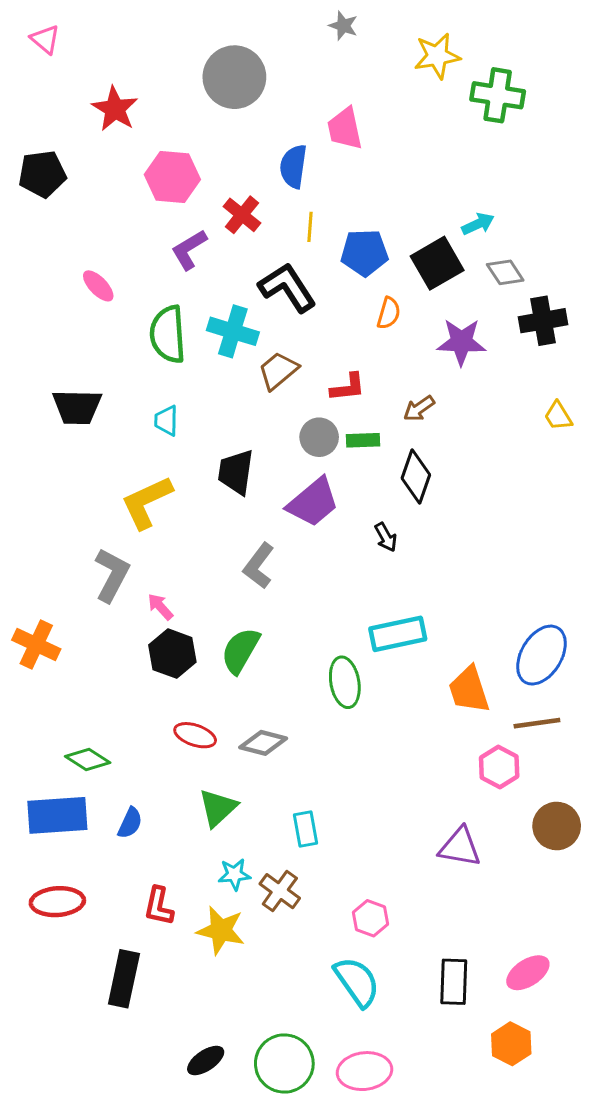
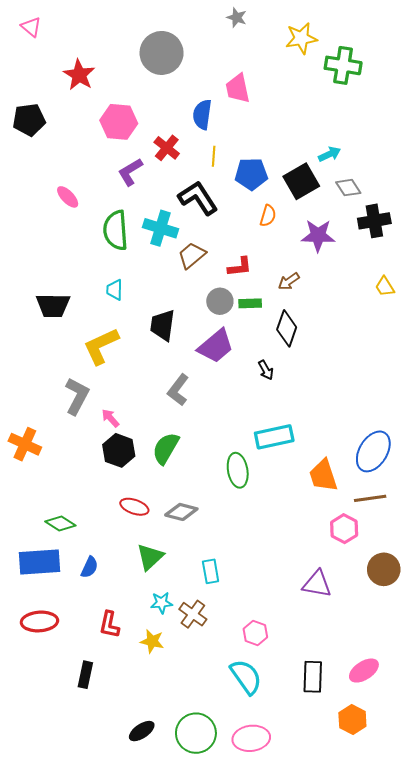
black trapezoid: (77, 407) -> (53, 305), moved
yellow star: (221, 930) -> (152, 641), size x0.7
black rectangle: (124, 979) -> (85, 675), size x0.7

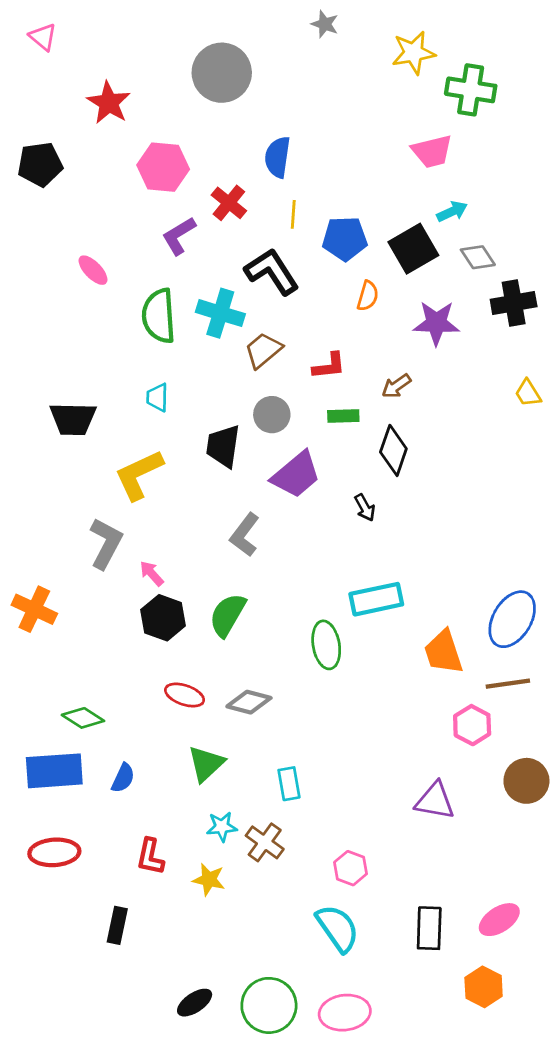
pink trapezoid: (238, 88) -> (432, 151), moved, turned -92
gray circle: (220, 301) -> (272, 415), moved

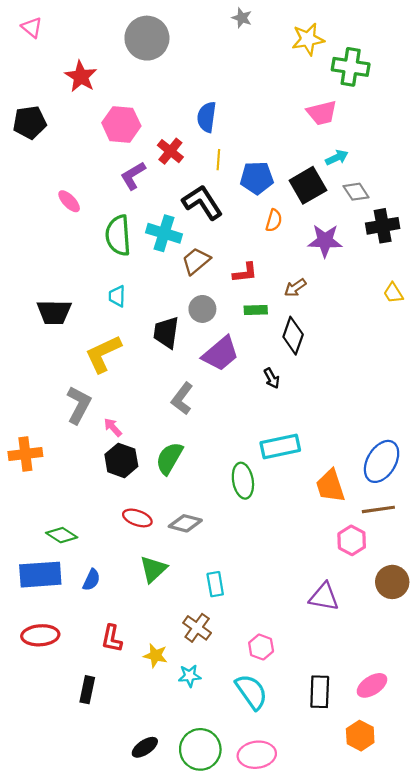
gray circle: (222, 73) -> (147, 38), moved
orange cross: (34, 609) -> (25, 454), turned -32
cyan star: (222, 827) -> (190, 676), moved

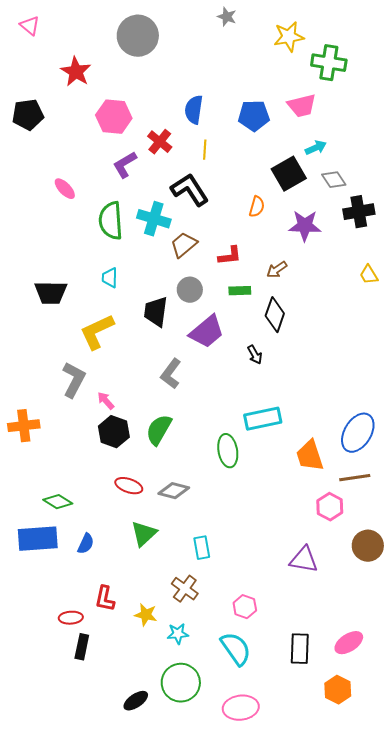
blue pentagon: (257, 178) -> (254, 116), moved
red ellipse: (40, 635) -> (71, 618), moved, size x0.7
green circle: (200, 749) -> (181, 683), moved

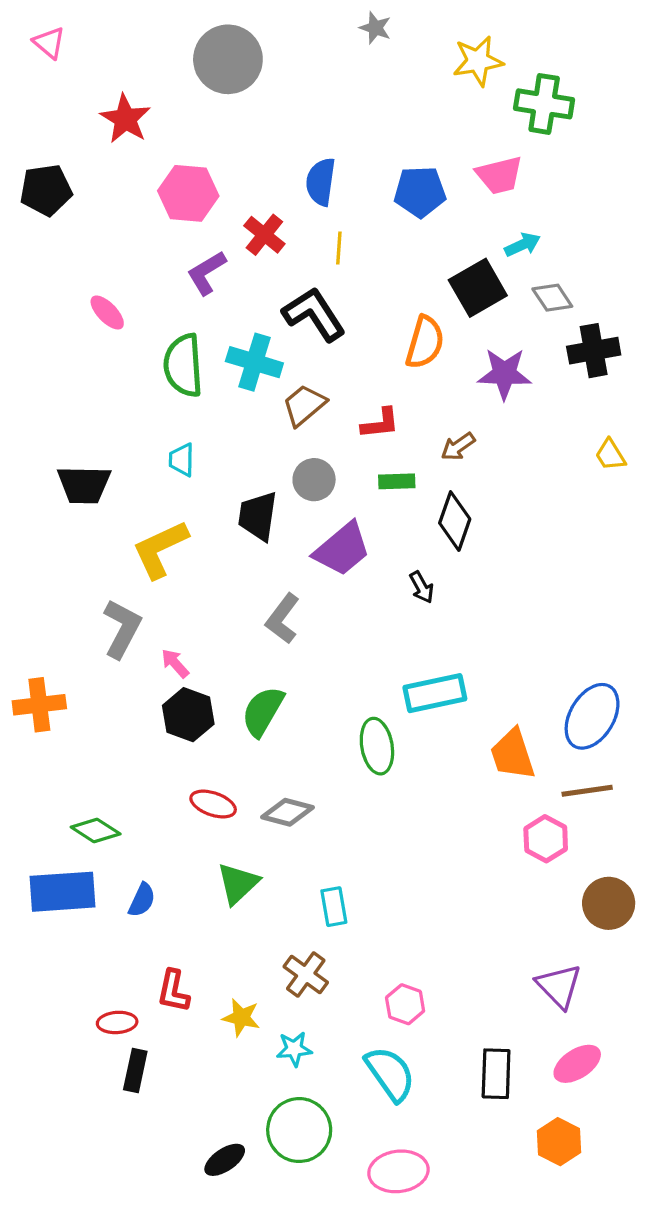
orange semicircle: (257, 207) -> (425, 342), size x1.5
purple triangle: (304, 560) -> (559, 986), moved, turned 36

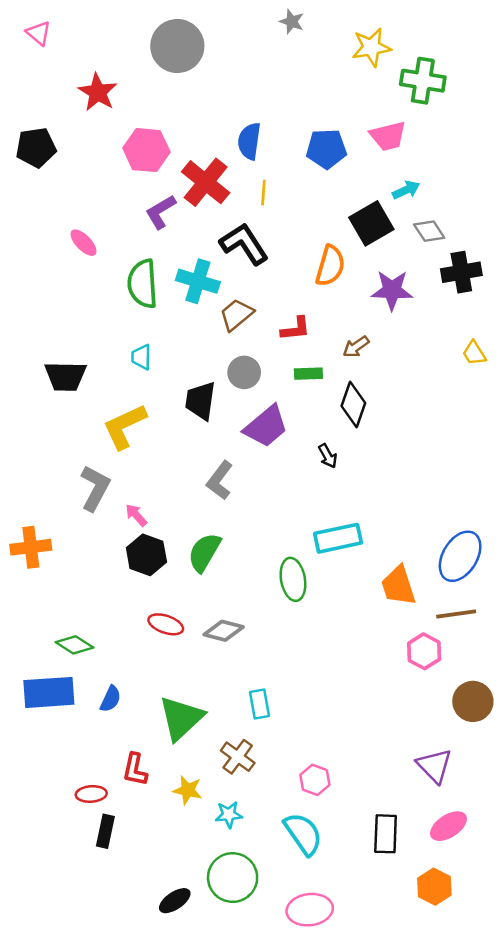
red cross: (264, 235) -> (206, 182), size x1.5
green triangle: (238, 883) -> (181, 718), moved, size x1.4

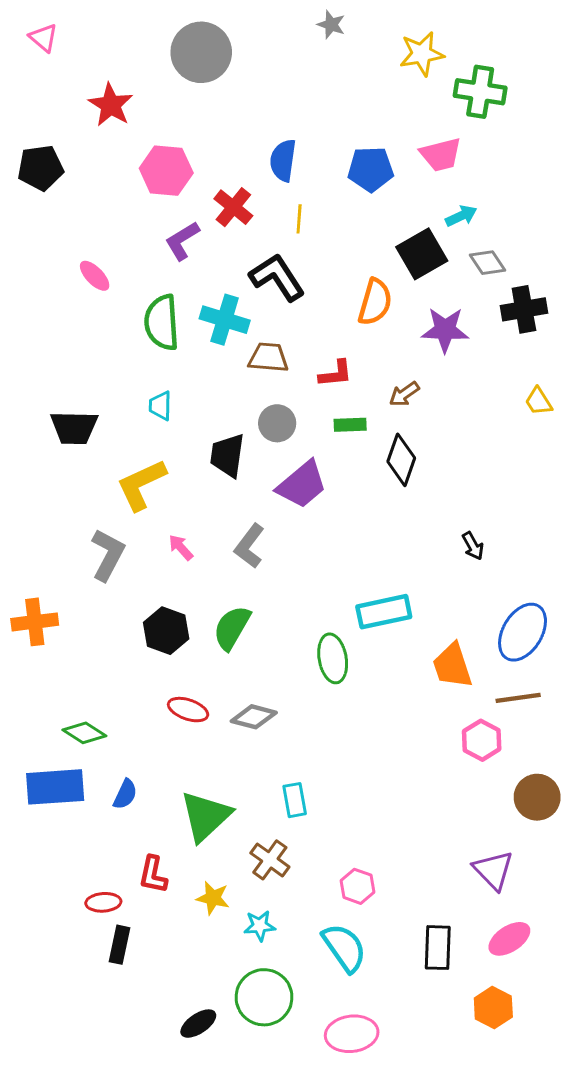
red cross: (206, 182) -> (233, 207), size x0.7
brown trapezoid: (236, 315) -> (268, 358), turned 45
black arrow: (328, 456) -> (473, 546), moved
pink arrow: (136, 515) -> (181, 547), moved

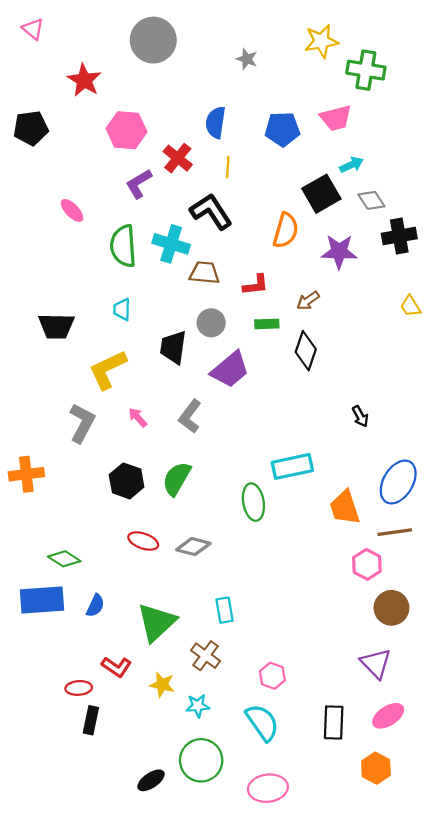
gray star: (331, 25) -> (247, 59), moved
brown circle: (537, 797) -> (391, 608), moved
red L-shape: (153, 875) -> (117, 667), turned -68

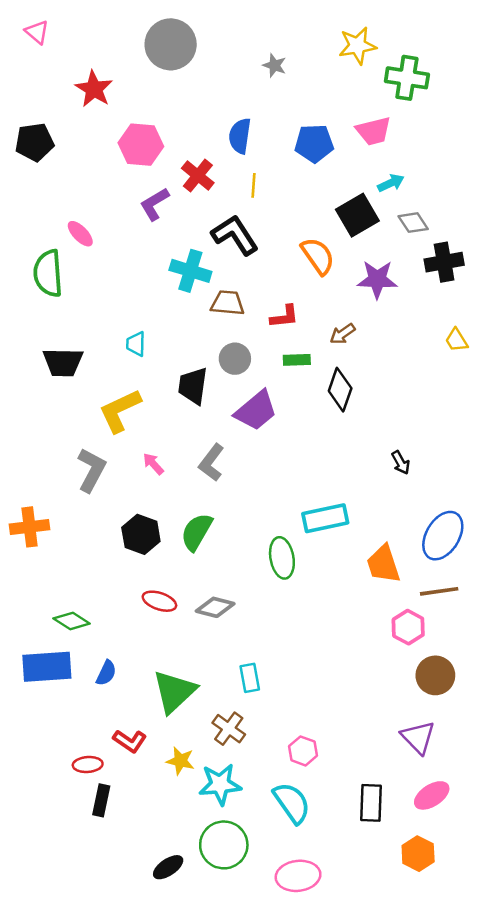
orange semicircle: (286, 230) -> (318, 256), turned -51
green semicircle: (123, 246) -> (48, 273), moved
cyan star: (198, 706) -> (220, 784), size x1.6

